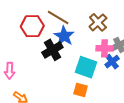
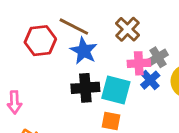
black cross: (52, 50) -> (85, 88), moved, turned 30

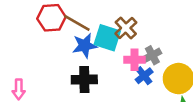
red hexagon: (40, 41) -> (51, 18), moved
blue star: (84, 51) -> (85, 46), turned 30
cyan square: (116, 90) -> (107, 38), moved

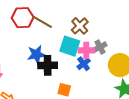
cyan square: (107, 38) -> (70, 46), moved
blue star: (85, 46) -> (36, 54), moved
blue cross: (144, 76) -> (84, 64), moved

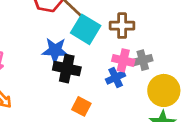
brown cross: (80, 26) -> (122, 26), turned 30
cyan square: (70, 46) -> (86, 29), moved

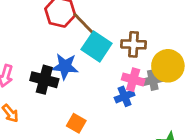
black cross: (67, 69) -> (44, 80), moved
yellow circle: (164, 90) -> (168, 66), moved
orange square: (81, 106) -> (76, 123), moved

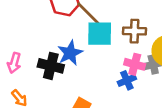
cyan square: (97, 46) -> (100, 34), turned -32
blue star: (65, 66) -> (70, 53), turned -30

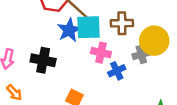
blue star: (70, 53) -> (69, 30), moved
pink cross: (135, 64) -> (101, 53), moved

